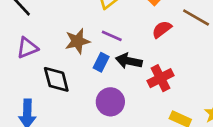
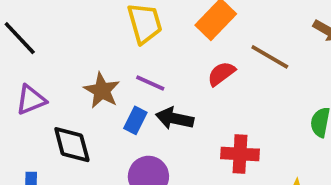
brown star: (77, 41) -> (102, 90), turned -30
red cross: (160, 78) -> (240, 154), moved, turned 30

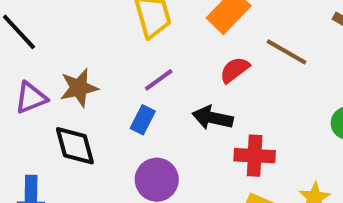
purple line: (150, 83) -> (159, 80), turned -60
brown star: (102, 90) -> (79, 88), moved, turned 30
black arrow: (175, 118) -> (213, 118), moved

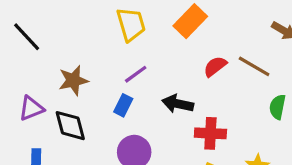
brown line: (287, 52) -> (254, 66), moved
red semicircle: (235, 70) -> (215, 66), moved
purple triangle: (31, 98) -> (31, 108), moved

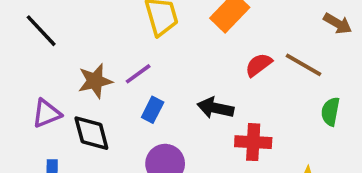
purple line: (136, 74) -> (138, 74), moved

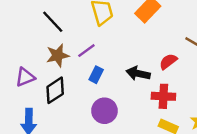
black line: (41, 31) -> (53, 22), moved
red semicircle: (259, 65) -> (168, 61), moved
black diamond: (91, 133) -> (55, 90), turned 72

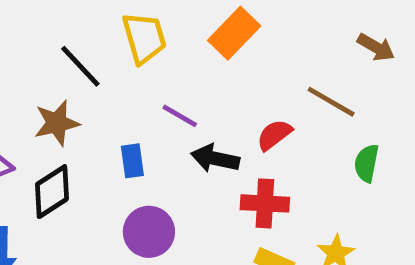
black line: (53, 22) -> (80, 66), moved
purple line: (86, 51) -> (180, 116), moved, turned 66
blue rectangle: (96, 75) -> (132, 161), turned -35

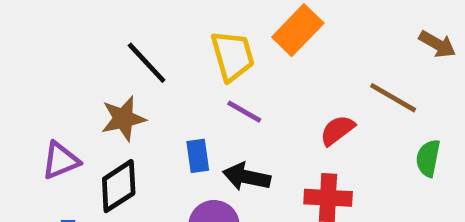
yellow trapezoid: (144, 38) -> (233, 56), moved
black arrow: (215, 158) -> (247, 177), moved

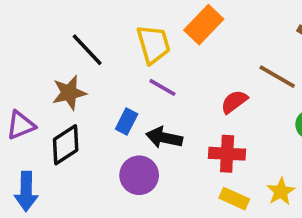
blue rectangle: (198, 156) -> (127, 121), turned 35

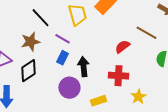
purple line: (162, 87) -> (62, 39), moved
black arrow: (164, 138) -> (83, 67), turned 72
yellow star: (281, 191) -> (138, 97), moved
yellow rectangle: (234, 199) -> (98, 101), moved, turned -42

